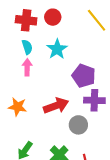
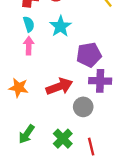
purple pentagon: (84, 76) -> (89, 55), turned -30

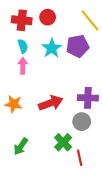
purple pentagon: (89, 55) -> (78, 46), moved
gray circle: (83, 107) -> (82, 122), moved
green cross: (63, 139) -> (63, 142), moved

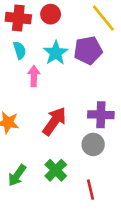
pink arrow: (23, 66) -> (34, 76), moved
red arrow: (51, 103) -> (54, 121), turned -35
green cross: (63, 142) -> (56, 170), moved

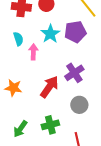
cyan semicircle: (20, 50) -> (18, 39), moved
purple cross: (101, 115) -> (74, 73), moved, turned -36
green cross: (56, 170) -> (50, 125), turned 30

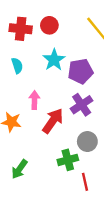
purple pentagon: (75, 32) -> (80, 71), moved
pink arrow: (33, 52) -> (34, 100), moved
green cross: (50, 125) -> (68, 160), moved

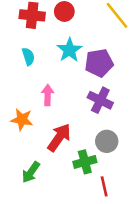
purple cross: (82, 105) -> (100, 100), turned -30
red arrow: (53, 121) -> (59, 137), moved

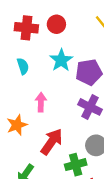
orange star: (22, 119) -> (17, 125), turned -30

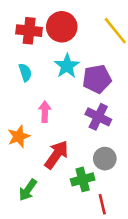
red circle: (56, 24) -> (62, 27), size x1.5

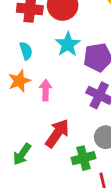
orange star: (19, 136) -> (19, 81), moved
green arrow: (28, 190) -> (22, 154), moved

